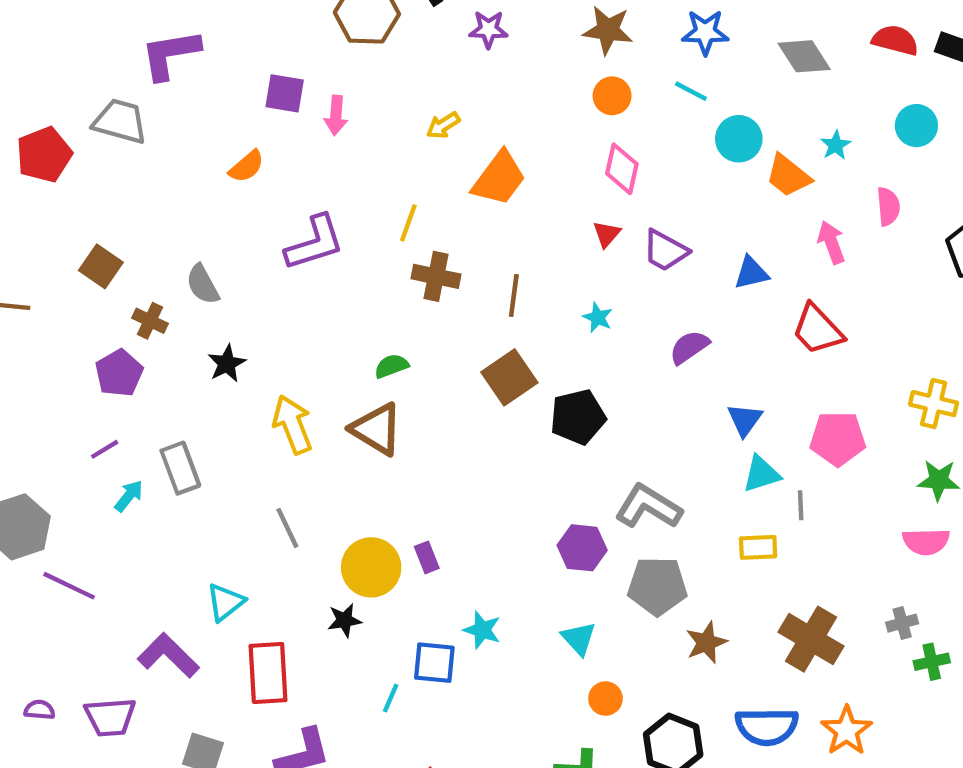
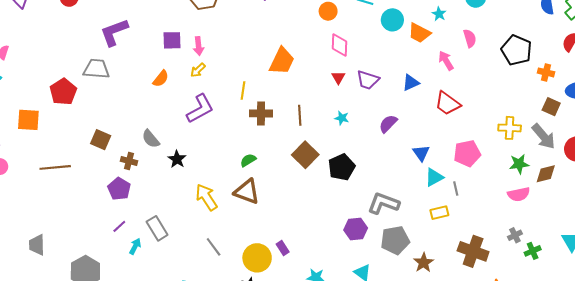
yellow arrow: (443, 125) -> (198, 70), moved
black star: (227, 364) -> (177, 159), moved

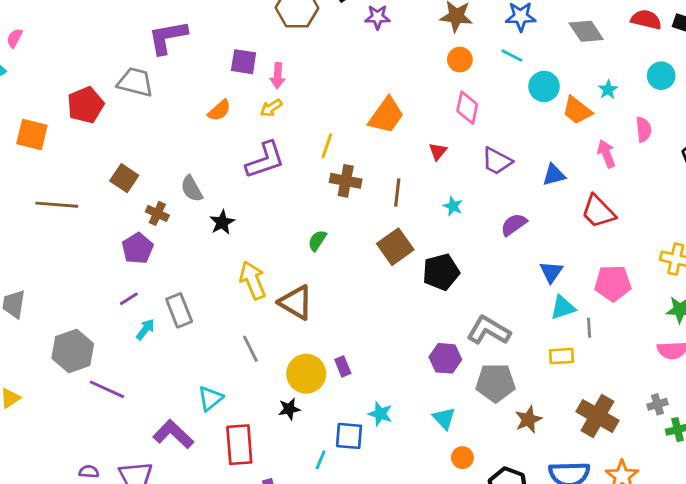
red triangle: (338, 77) -> (438, 151), moved
green semicircle: (248, 160) -> (317, 241), turned -35
brown triangle: (247, 192) -> (296, 302), moved

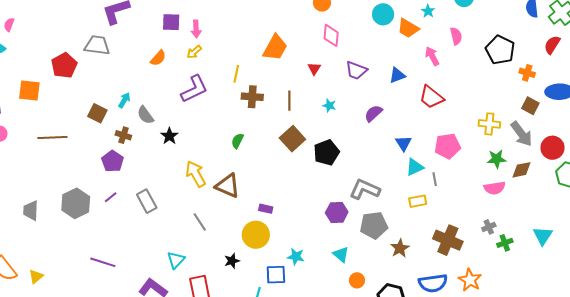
cyan arrow: (145, 329) -> (124, 100), moved
gray hexagon: (73, 351) -> (76, 203), moved
purple rectangle: (343, 366) -> (266, 209), moved, turned -48
yellow circle: (306, 374) -> (256, 235), moved

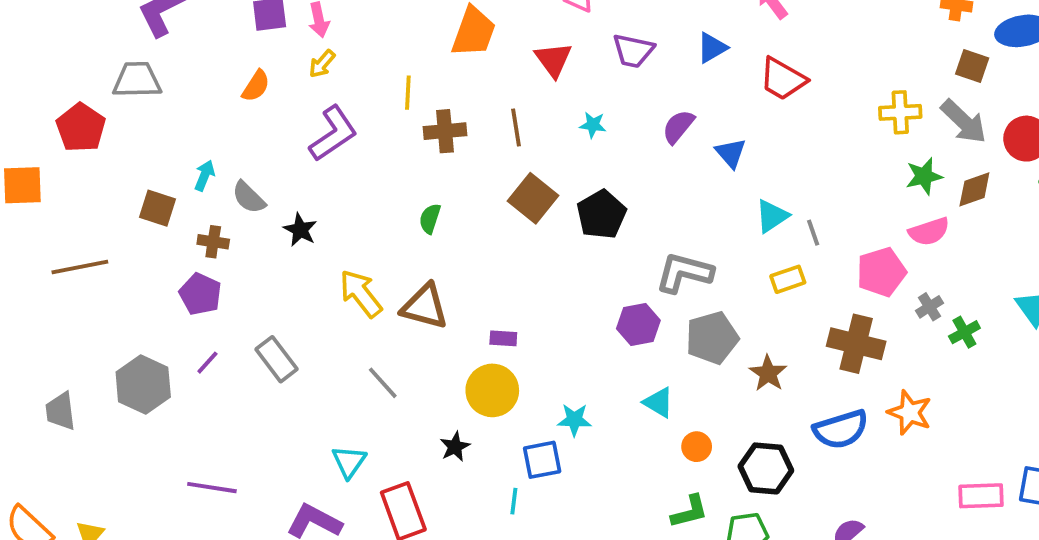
red triangle: (314, 69) -> (553, 60), size x1.5
blue triangle: (403, 143) -> (731, 153), moved
pink pentagon: (447, 146) -> (881, 272), moved

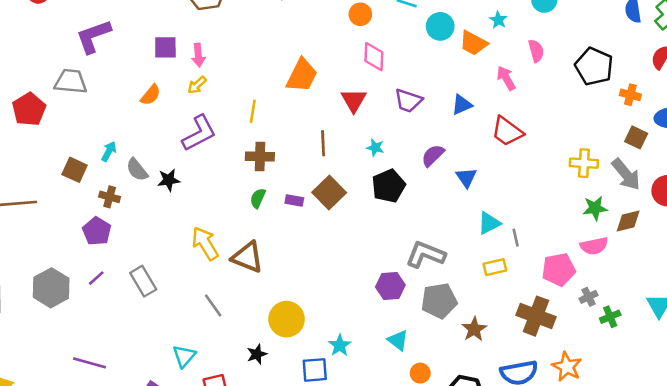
brown cross: (445, 131) -> (260, 156), moved
black pentagon: (601, 214) -> (389, 186), moved
black star: (300, 230) -> (169, 180), moved, turned 30
purple rectangle: (503, 338) -> (294, 200), moved
cyan star: (574, 420) -> (340, 345), turned 30

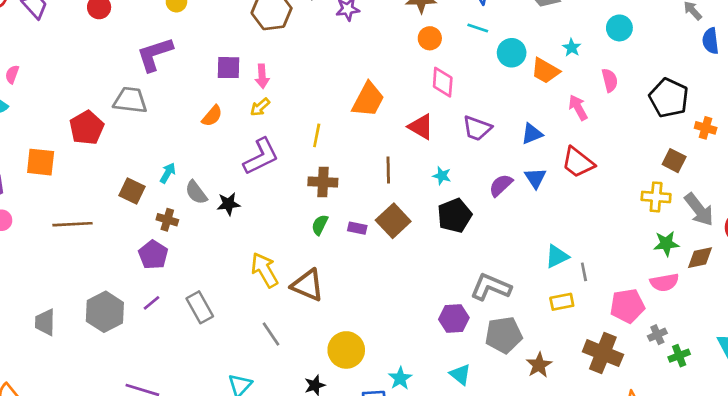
red triangle: (354, 100) -> (421, 127), turned -32
brown square: (636, 137) -> (674, 161), moved
blue triangle: (466, 177) -> (535, 178), moved

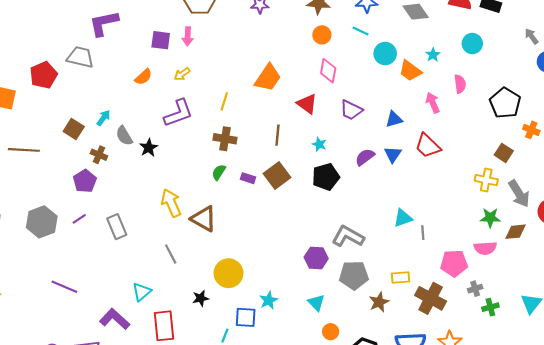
pink arrow: (262, 76) -> (188, 36), moved
black star: (228, 204) -> (149, 148), turned -30
yellow rectangle: (562, 302) -> (401, 277), moved

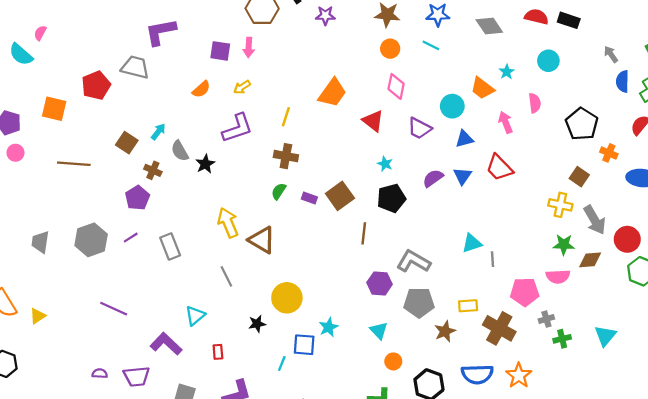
cyan circle: (385, 54) -> (452, 106), moved
brown line: (278, 135) -> (364, 233), moved
red rectangle: (164, 326) -> (218, 352), size x0.5

